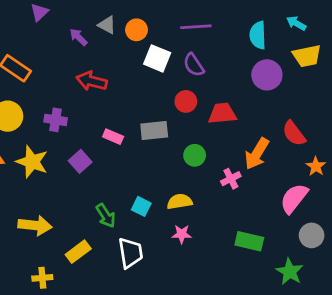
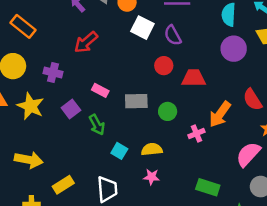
red arrow: (92, 81) -> (86, 42), turned -60
gray rectangle: (154, 130) -> (136, 101), moved
green arrow: (106, 216) -> (97, 125), moved

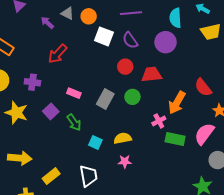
purple circle: (234, 49) -> (166, 42), moved
gray rectangle: (136, 101) -> (105, 99), turned -54
green circle: (168, 111) -> (132, 97), moved
green rectangle: (208, 187) -> (175, 139), moved

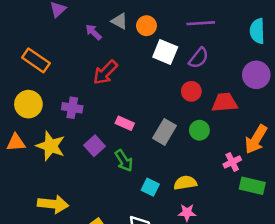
purple semicircle: (130, 40) -> (199, 58), turned -108
purple circle: (166, 42) -> (256, 75), moved

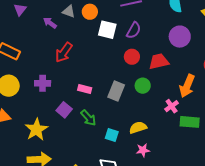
yellow star: (51, 146) -> (36, 129), moved, turned 30

